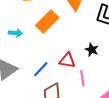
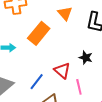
red triangle: (67, 60) -> (62, 71), turned 36

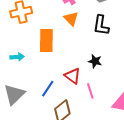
orange rectangle: (39, 33) -> (46, 41), turned -35

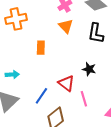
orange rectangle: (46, 41) -> (41, 48), size x0.6
cyan arrow: (17, 57) -> (12, 75), moved

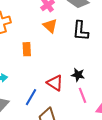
black star: (89, 69) -> (78, 75), moved
pink line: (84, 99) -> (83, 95), moved

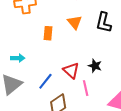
orange triangle: (50, 26) -> (75, 22), moved
pink line: (83, 95) -> (86, 88), moved

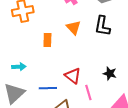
black star: (95, 66) -> (110, 73), moved
blue line: (45, 81) -> (48, 88), turned 54

